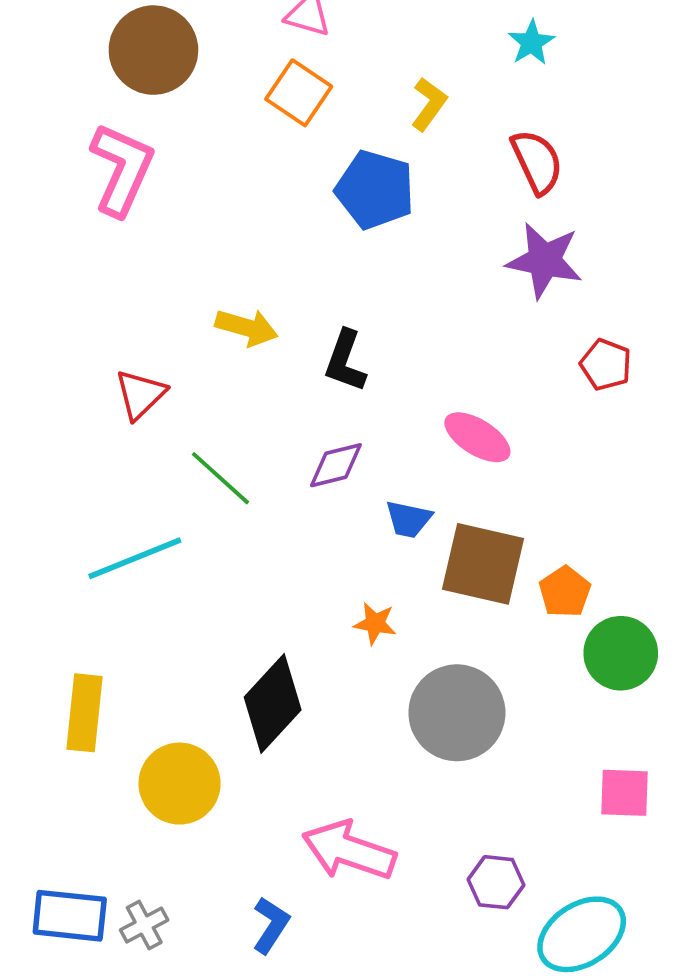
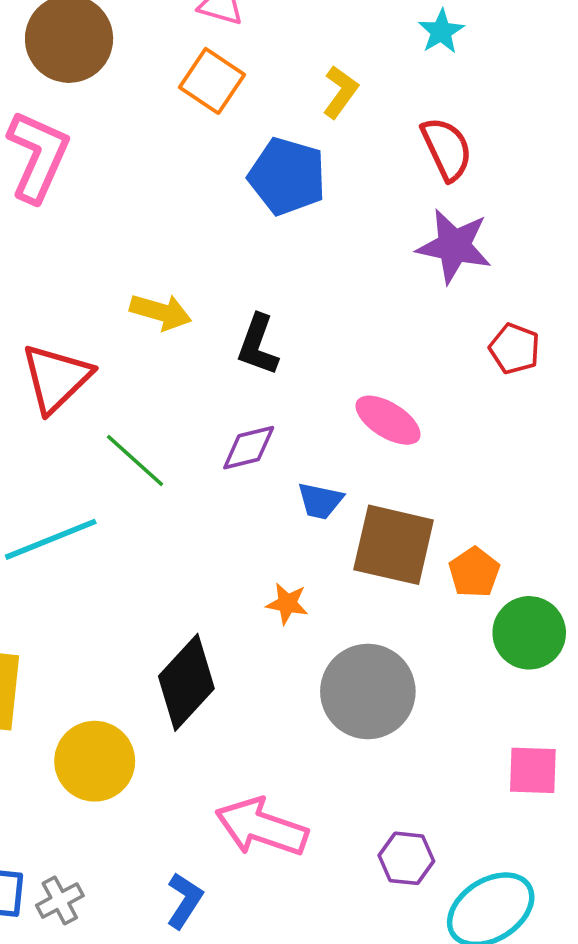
red triangle: (140, 394) -> (56, 378), size x1.4

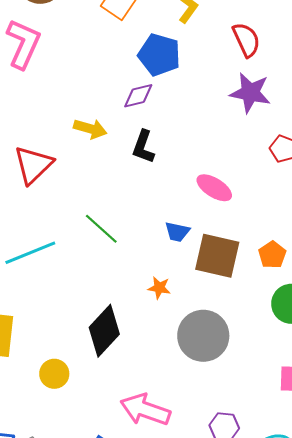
purple diamond: (249, 448) -> (138, 96), moved
green line: (135, 460) -> (101, 229), moved
orange pentagon: (474, 572) -> (272, 255), moved
yellow circle: (95, 761) -> (54, 374), size x0.7

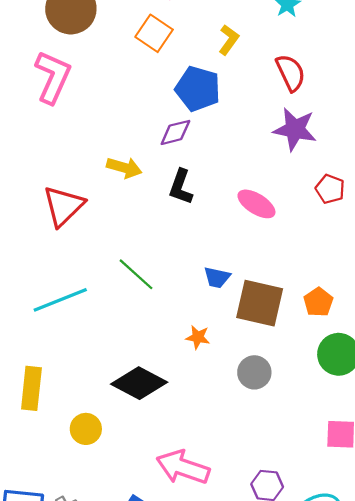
pink ellipse: (214, 188) -> (256, 204), moved
black diamond: (104, 331) -> (139, 383), turned 75
gray circle: (203, 336) -> (254, 372), moved, size x0.6

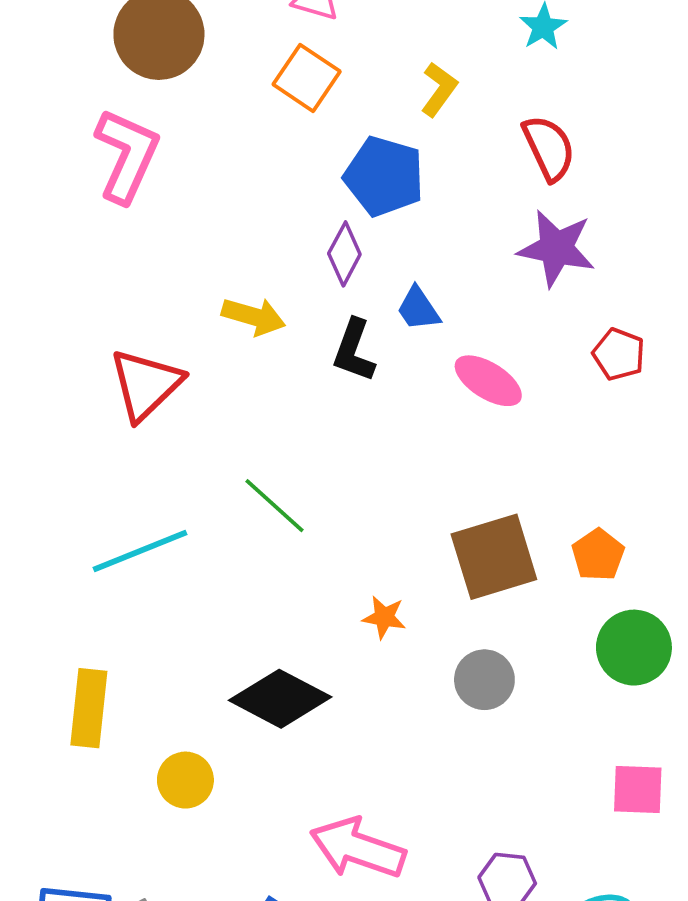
purple diamond: (175, 132) -> (344, 254), turned -48
blue trapezoid: (217, 277) -> (418, 309), moved, turned 44
brown square: (260, 303) -> (494, 557), turned -30

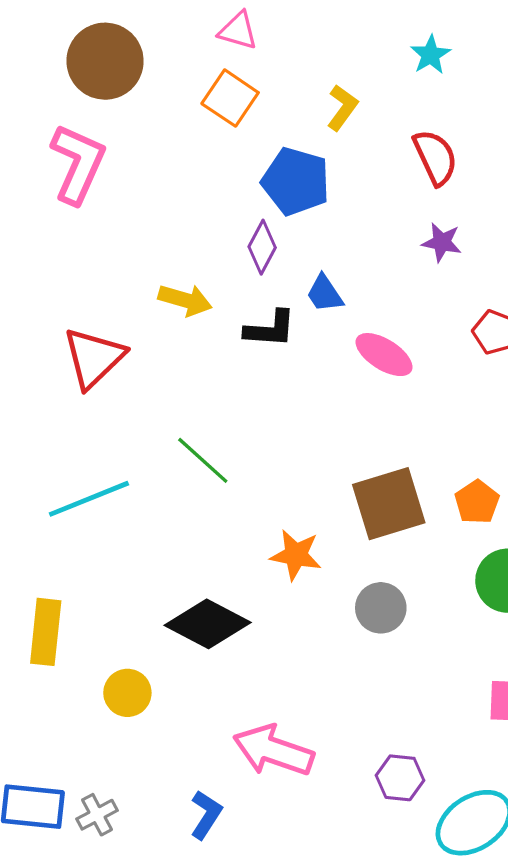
purple star: (556, 248) -> (442, 242), size x0.6
black L-shape: (354, 350) -> (270, 329), turned -106
orange star: (384, 617) -> (296, 555), size x1.4

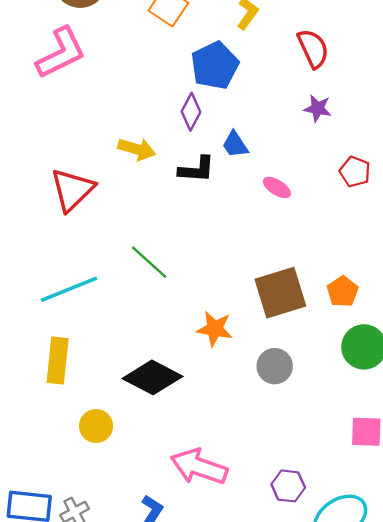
pink L-shape: (78, 164) -> (61, 53), turned 40
blue pentagon: (296, 181) -> (215, 65), turned 30
pink ellipse: (384, 355) -> (277, 188), size x0.7
yellow rectangle: (46, 632) -> (58, 360), moved

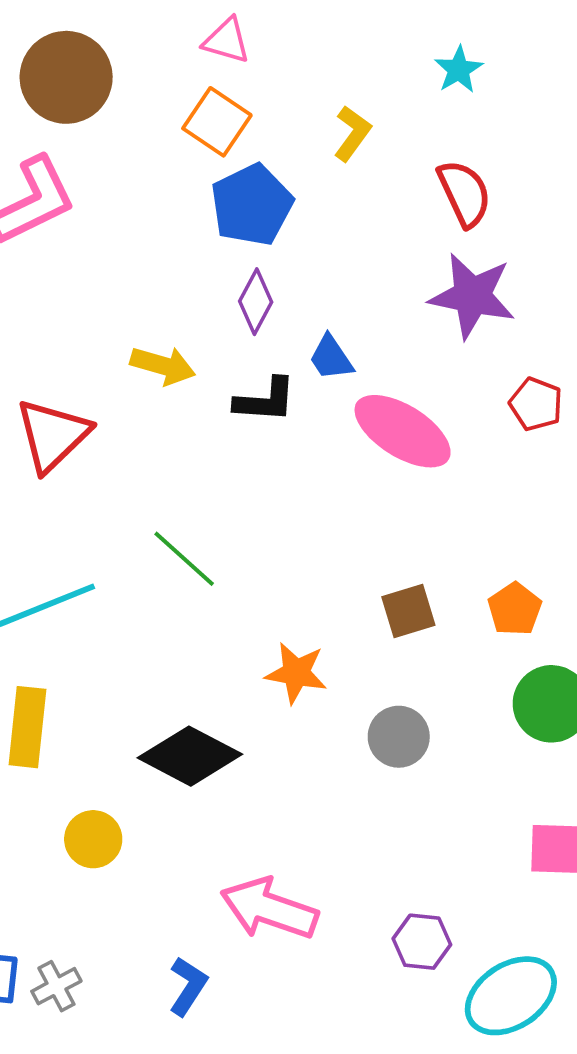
blue pentagon: (215, 65) -> (252, 205), moved
purple star: (318, 108) -> (472, 296), size x1.8
pink ellipse: (277, 188) -> (403, 431), size x2.0
brown square: (280, 293) -> (408, 611), size x0.6

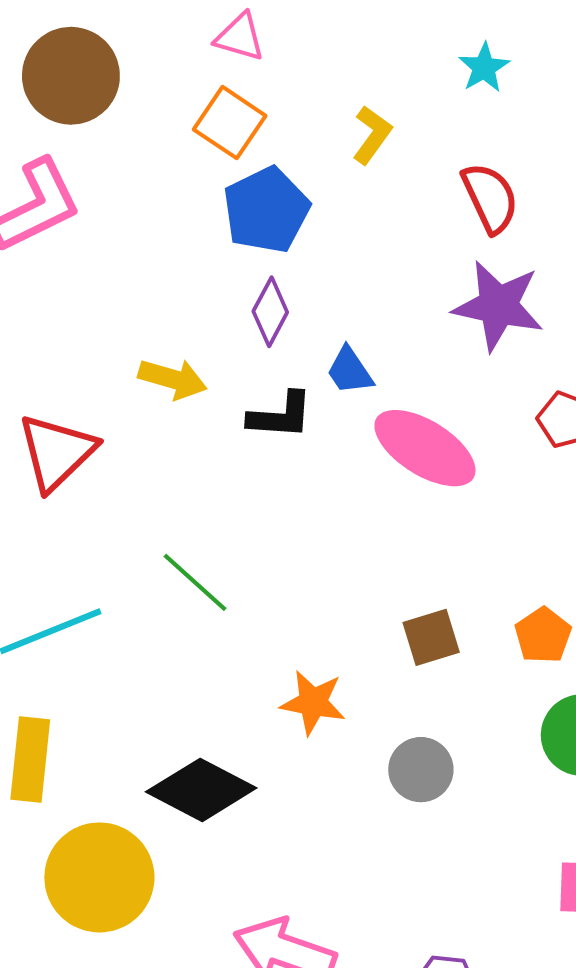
yellow circle: (93, 839) -> (99, 877), size x1.8

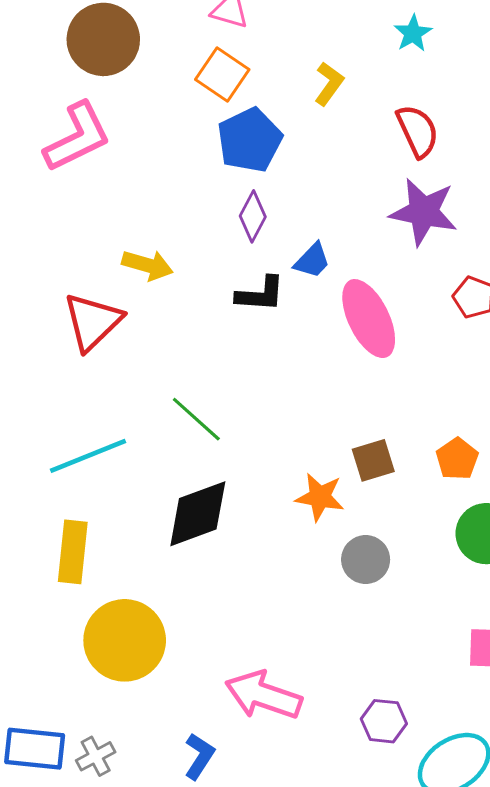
blue trapezoid: (350, 371) -> (312, 261), turned -102
yellow arrow: (173, 379) -> (148, 265), moved
pink ellipse: (425, 448) -> (369, 319), turned 32
orange star: (313, 702) -> (320, 497), moved
black diamond: (201, 790) -> (198, 514), moved, turned -48

